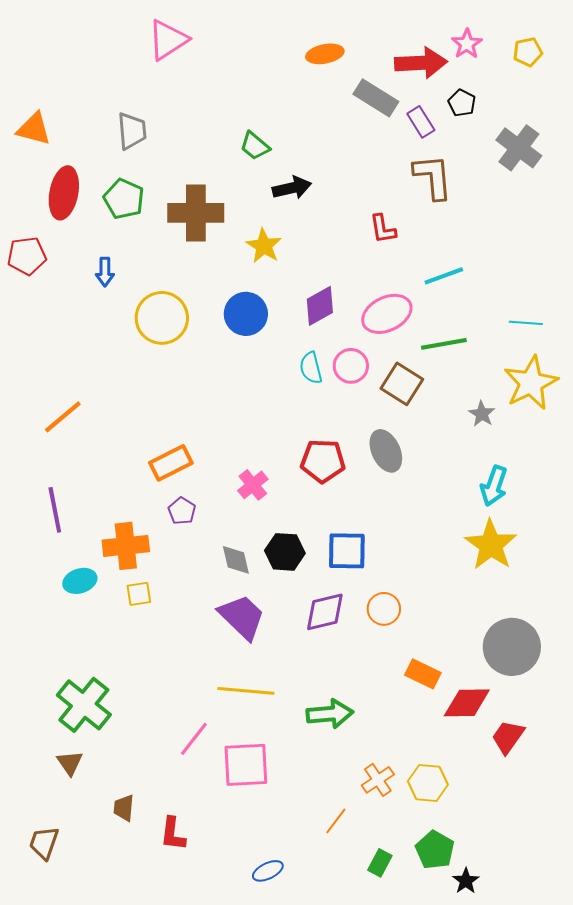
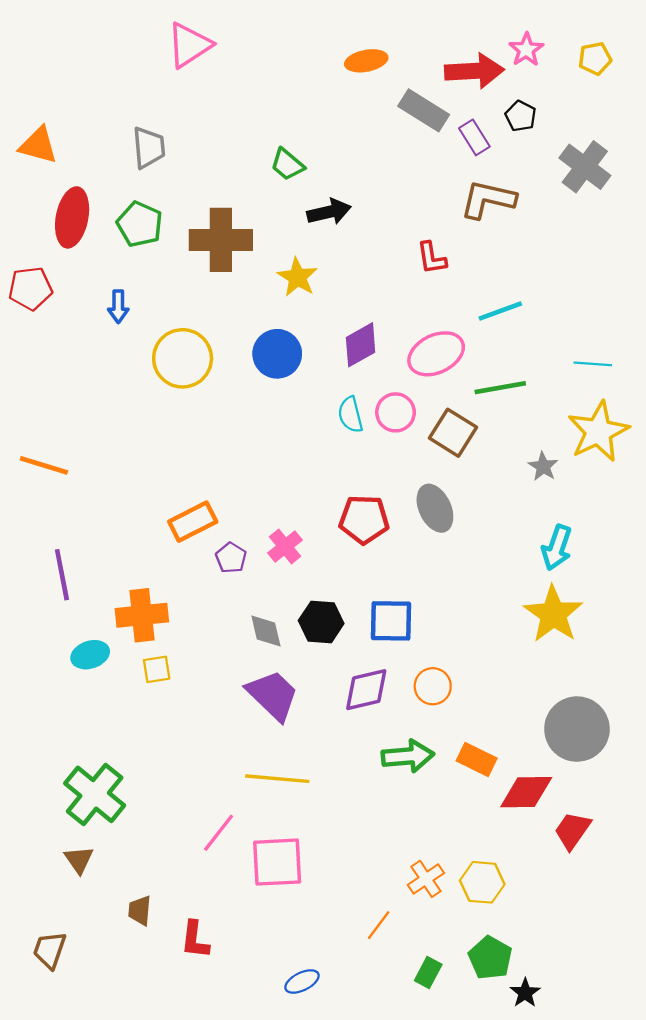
brown L-shape: (433, 177) -> (488, 199), turned -72
orange line: (63, 417) -> (44, 465), moved, turned 57
purple pentagon: (182, 511) -> (231, 558), moved
green arrow: (330, 714) -> (408, 756), moved

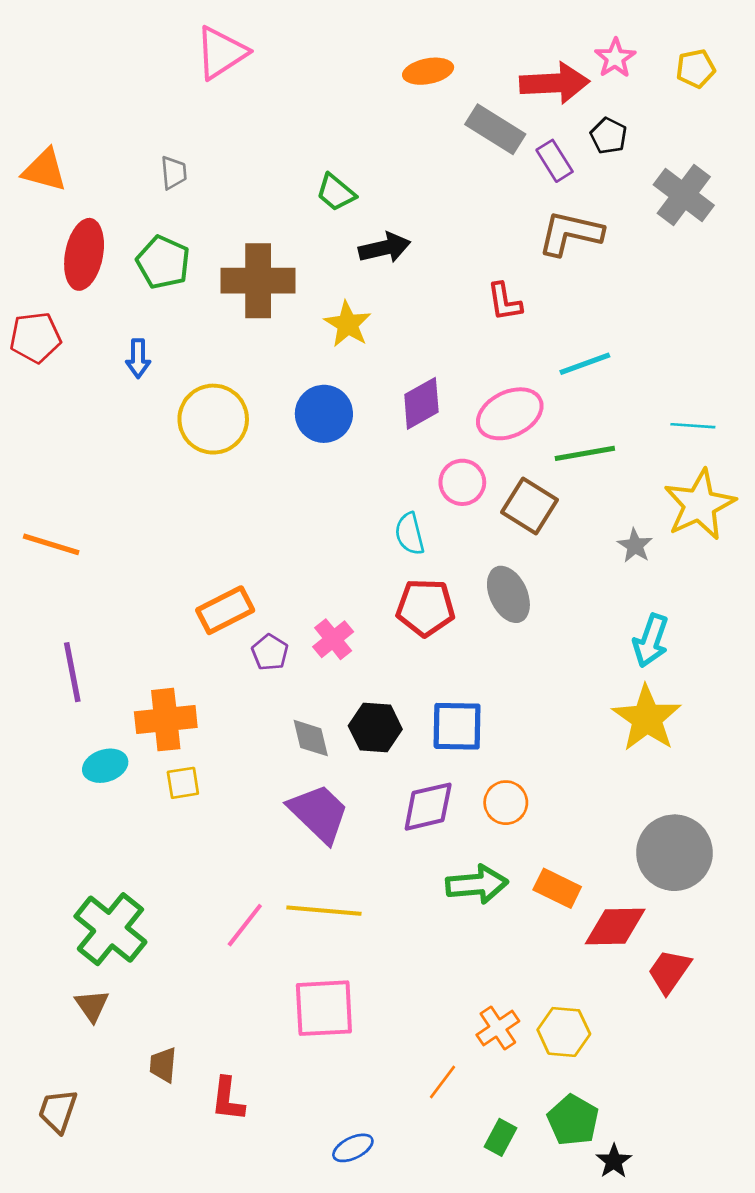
gray trapezoid: (149, 148) -> (174, 173), size x0.7
cyan semicircle: (350, 415) -> (410, 534), moved
pink line: (219, 833) -> (245, 925), moved

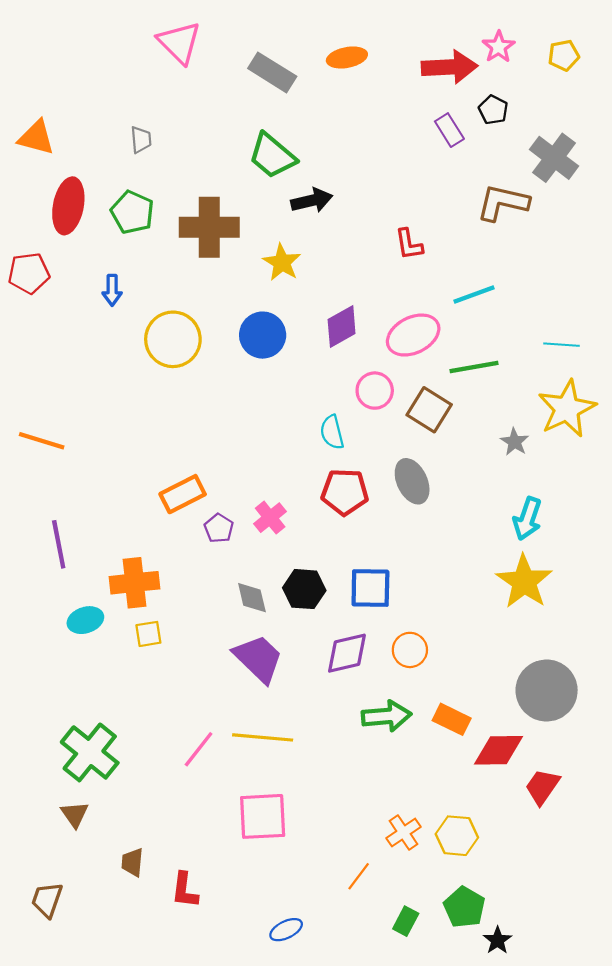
pink triangle: (221, 53) -> (179, 43), turned -42
gray rectangle: (495, 129) -> (272, 72), moved
green trapezoid: (336, 192) -> (272, 156), size x1.5
brown L-shape: (570, 233) -> (503, 203), moved

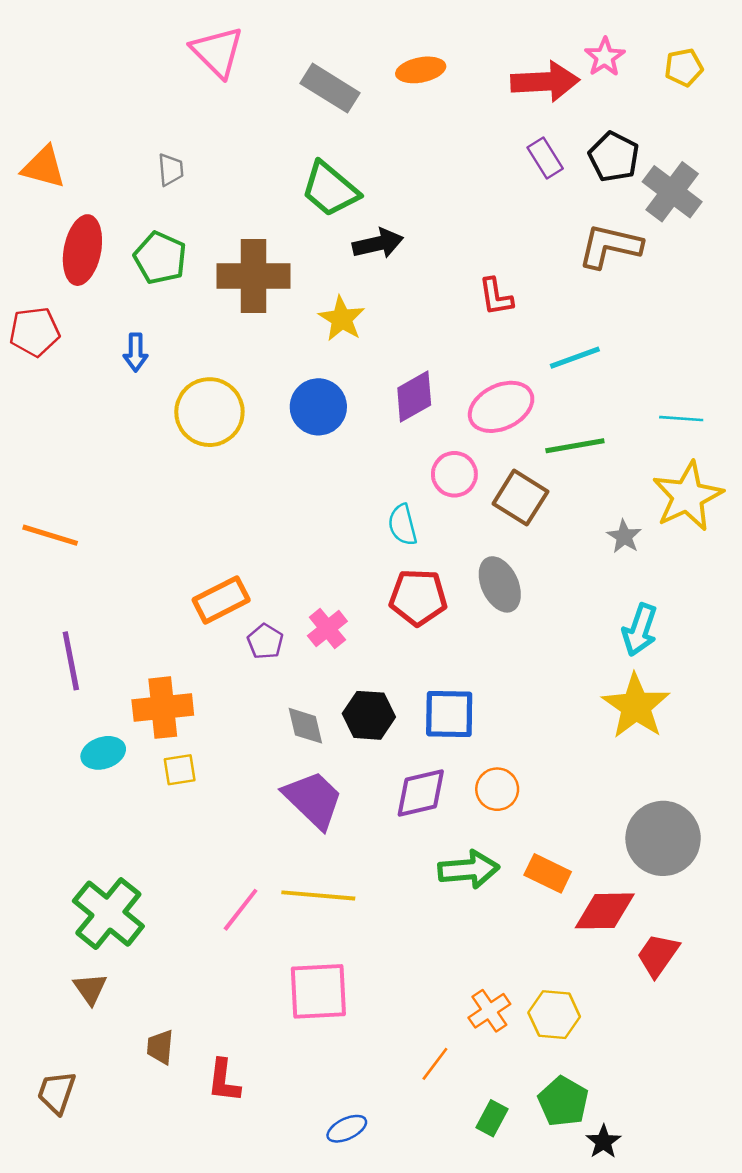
black pentagon: (493, 110) -> (614, 157), moved, size x1.4

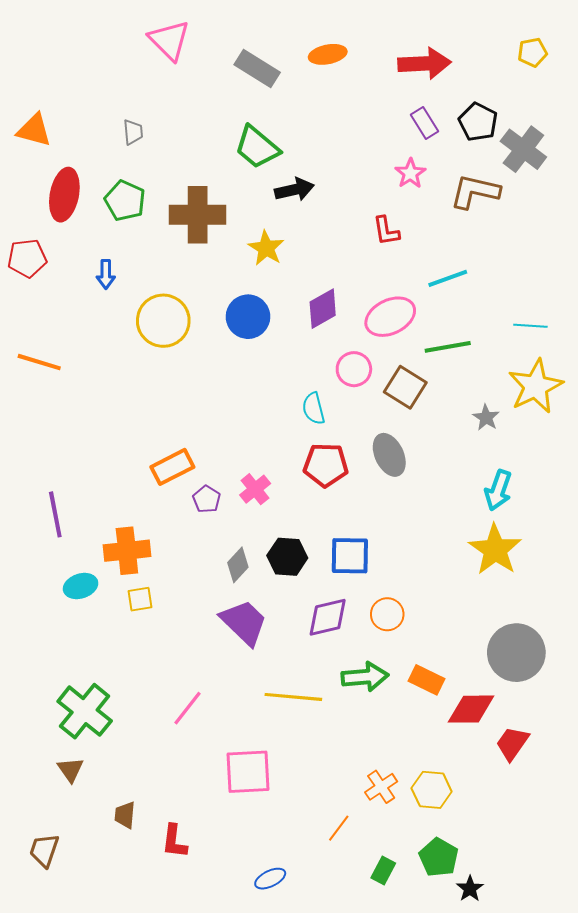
pink star: (605, 57) -> (410, 173), moved
orange line: (50, 535) -> (39, 362), moved
gray diamond: (305, 726) -> (238, 565), turned 56
yellow line: (318, 895) -> (293, 697), moved

